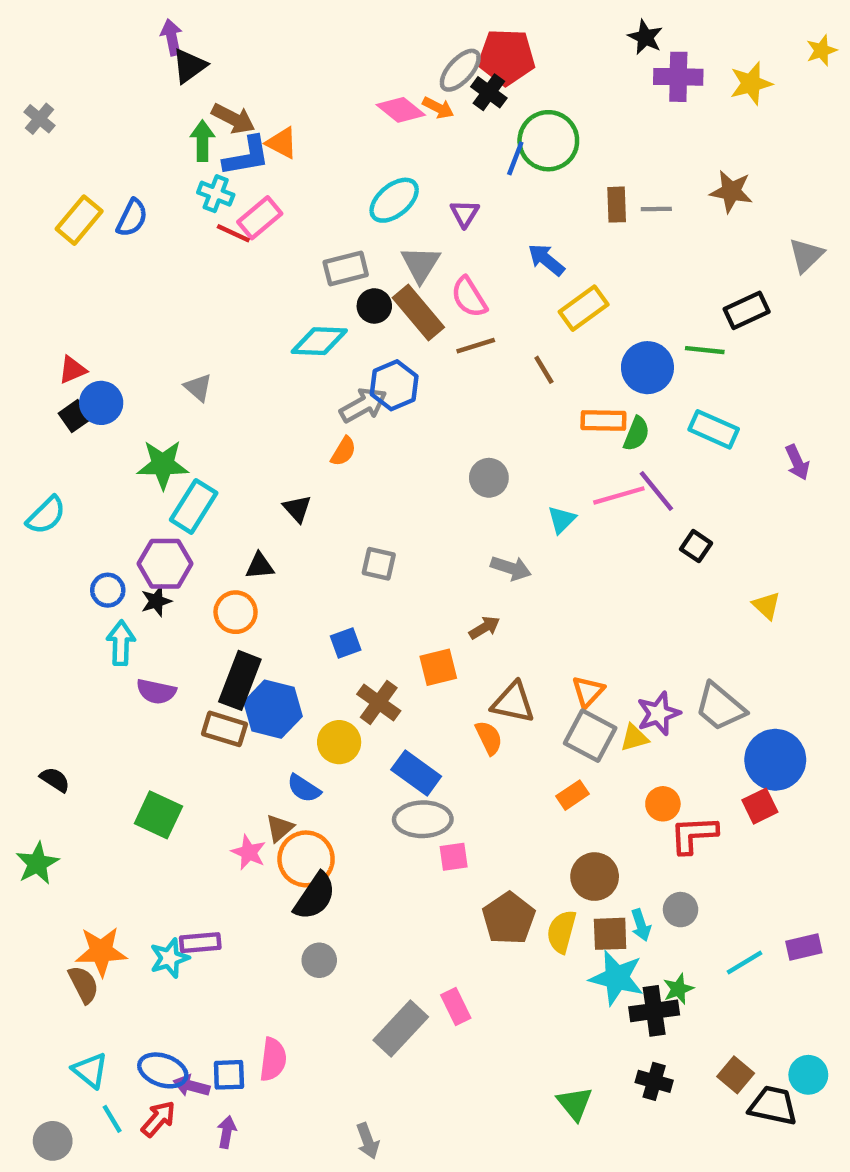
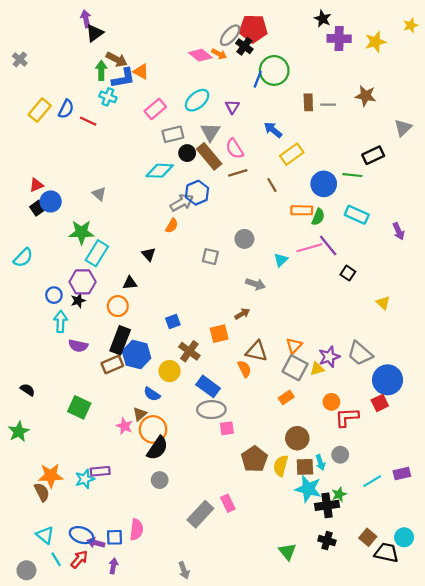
pink rectangle: (260, 218) -> (155, 109), moved
red line: (233, 233) -> (88, 121), moved
gray square: (379, 564) -> (210, 257), moved
brown rectangle: (225, 729) -> (112, 364), turned -40

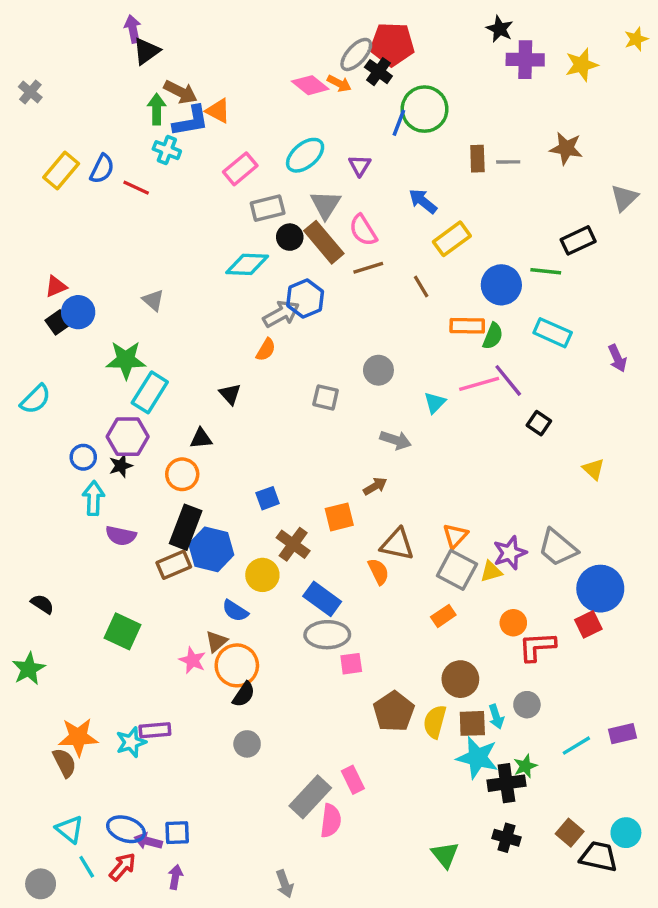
black semicircle: (157, 448) -> (244, 694), size x0.7
pink semicircle: (137, 530) -> (331, 821), moved

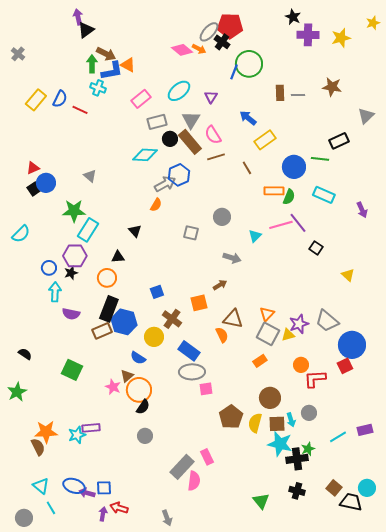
red arrow: (122, 867) -> (119, 508), moved, turned -114

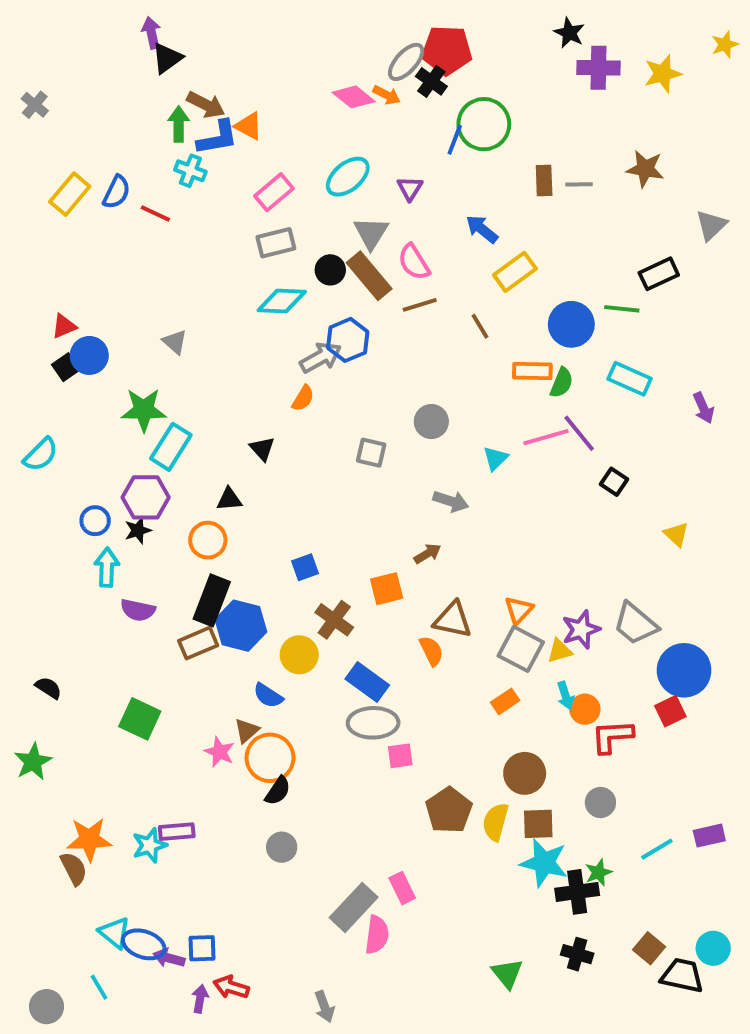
gray rectangle: (157, 122) -> (276, 243), moved
cyan arrow: (291, 420) -> (565, 696), moved
cyan triangle: (41, 486) -> (115, 933), moved

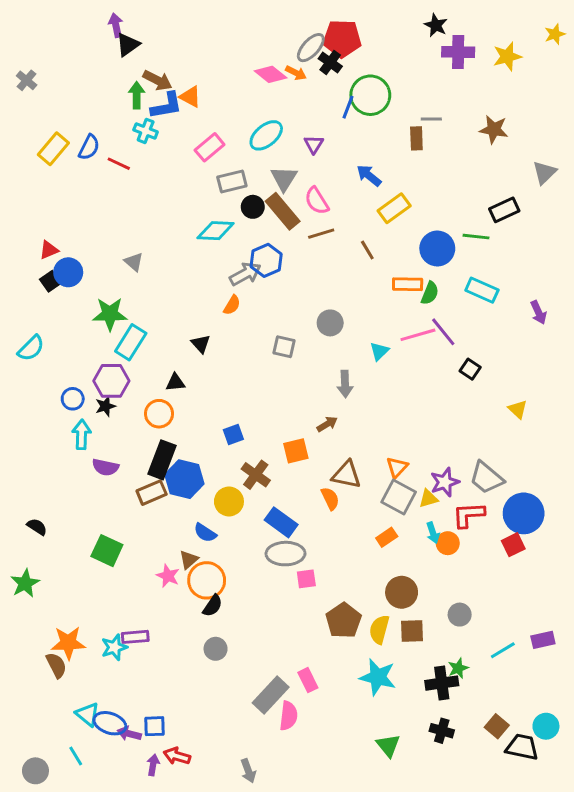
gray line: (579, 184) -> (431, 119), moved
gray rectangle: (276, 243) -> (232, 182), moved
gray arrow: (451, 501) -> (345, 384), turned 70
red L-shape: (612, 736) -> (469, 515), moved
cyan star: (544, 863) -> (378, 677), moved

